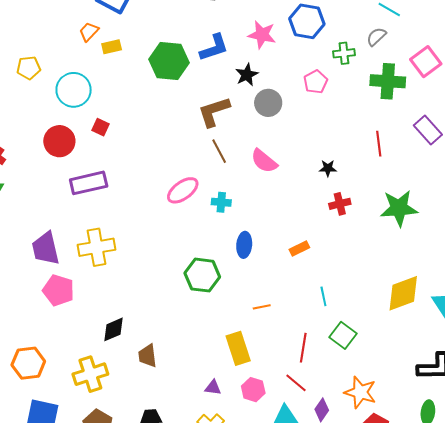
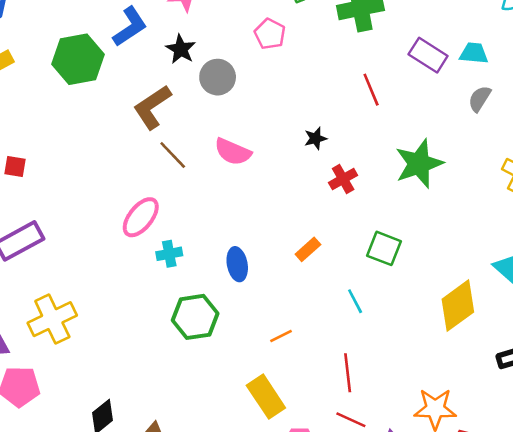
cyan cross: (221, 202) -> (169, 254), moved
yellow diamond: (403, 293) -> (458, 306), moved
green square: (343, 335) -> (384, 248), moved

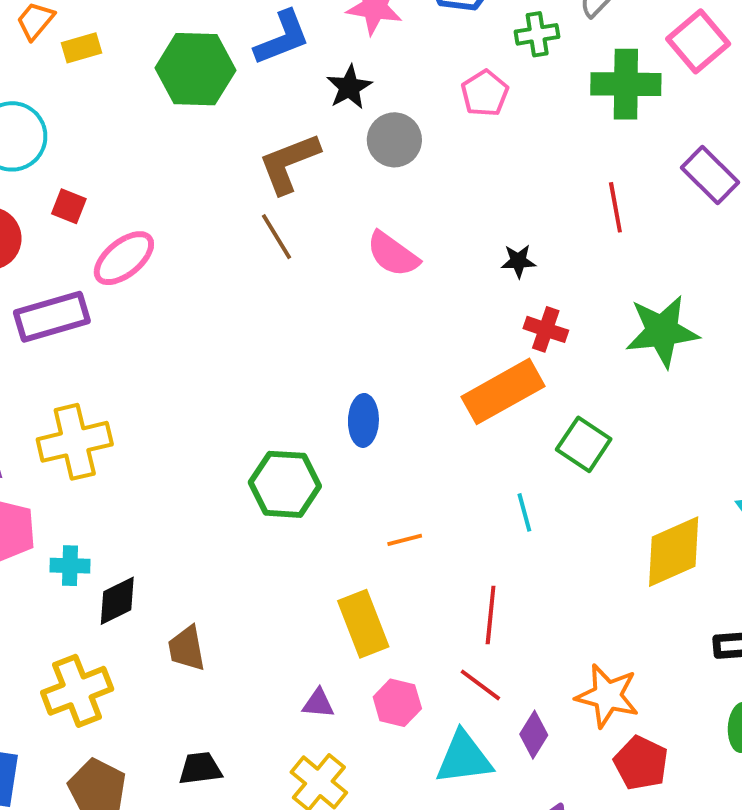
brown line: (173, 155) -> (276, 237), moved
red cross: (343, 179) -> (546, 329), turned 36
pink ellipse: (141, 217) -> (124, 258), moved
orange rectangle: (308, 249) -> (503, 391), moved, size x2.0
cyan cross: (169, 254) -> (70, 566), moved

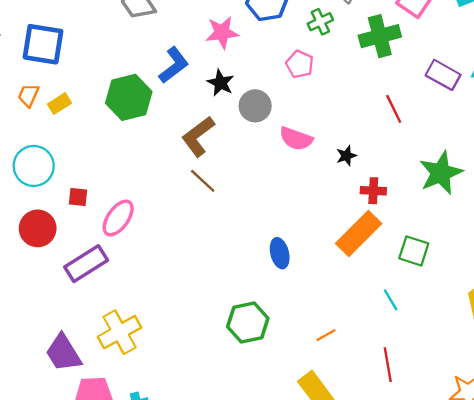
pink semicircle: (393, 254) -> (296, 139), moved
blue ellipse: (363, 420) -> (280, 253), moved

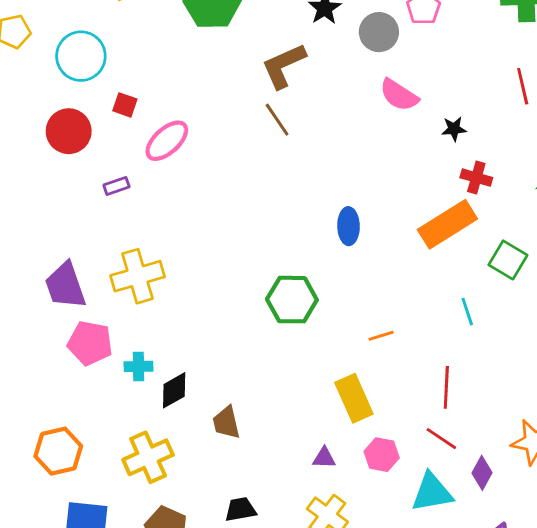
gray circle: (255, 106) -> (379, 32), moved
purple rectangle: (86, 264) -> (116, 186), size x0.5

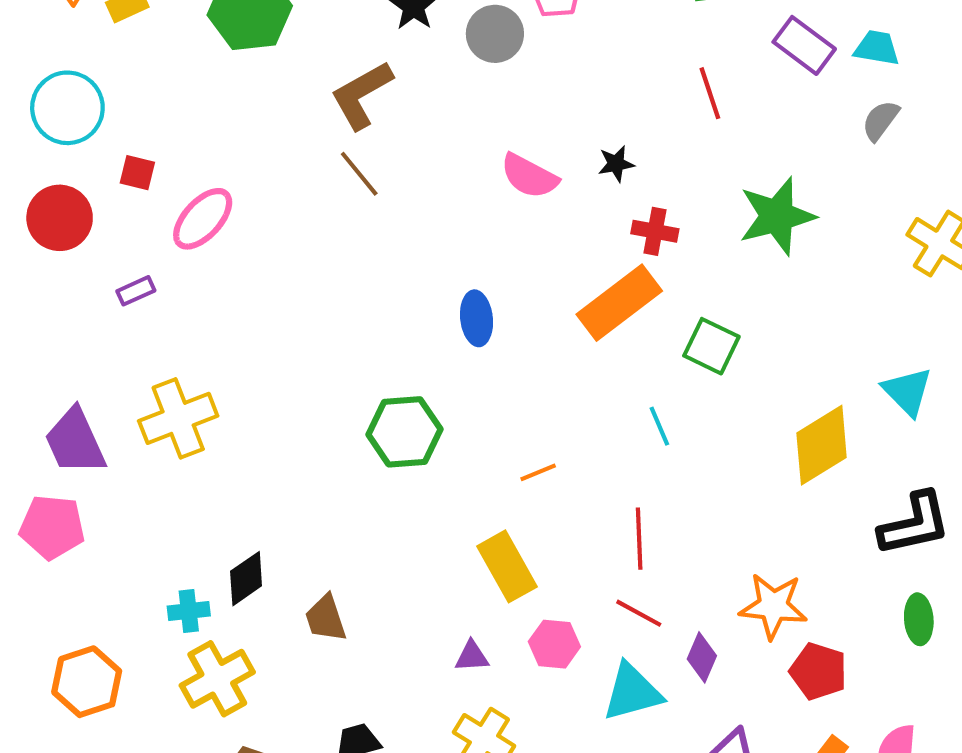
pink semicircle: (399, 95) -> (529, 176), moved
pink pentagon: (90, 343) -> (52, 527), moved
cyan cross: (139, 366) -> (189, 611), moved

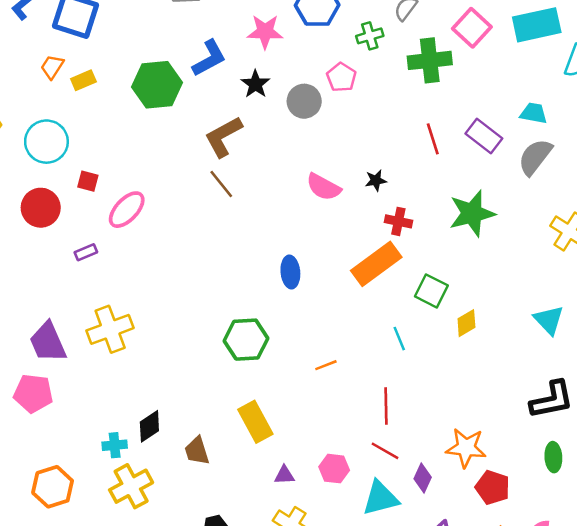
purple rectangle: (804, 45) -> (484, 136), moved
gray semicircle: (881, 120) -> (535, 157), size x1.5
yellow diamond: (822, 445) -> (466, 323), moved, size x0.6
yellow rectangle: (507, 566) -> (255, 422), moved

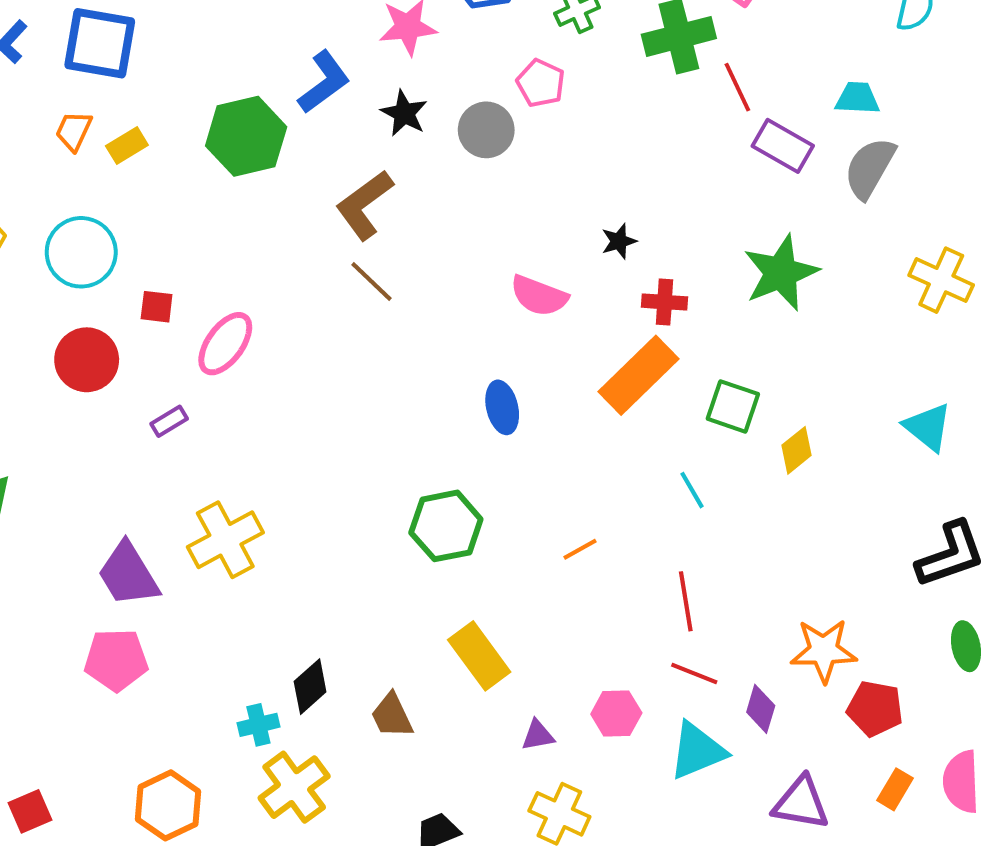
red line: (433, 139) -> (737, 87), moved
pink semicircle: (323, 187) -> (539, 296), moved

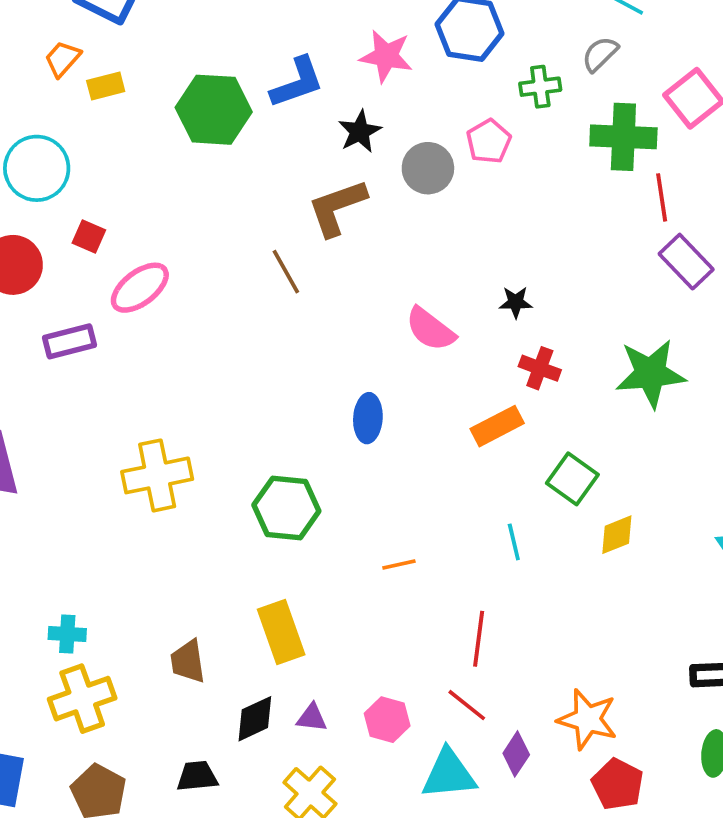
brown L-shape: (364, 205) -> (337, 208), moved
orange rectangle: (638, 375) -> (497, 426), size x0.7
purple rectangle: (169, 421) -> (69, 341), size x1.5
yellow cross: (225, 540) -> (157, 475), moved
black diamond: (310, 687) -> (255, 719), moved

